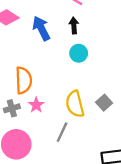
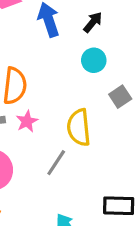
black arrow: (74, 25) -> (93, 22), turned 35
gray square: (104, 103) -> (120, 97), moved

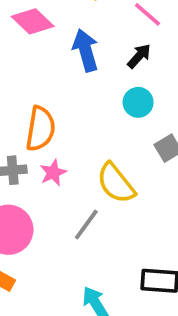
yellow semicircle: (79, 127) -> (116, 183), turned -36

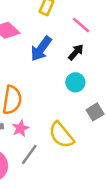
blue arrow: (86, 50) -> (41, 49), turned -128
gray line: (86, 225) -> (29, 154), moved

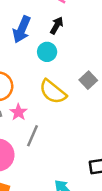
cyan circle: (75, 82) -> (47, 52), moved
yellow semicircle: (61, 135) -> (53, 92), moved

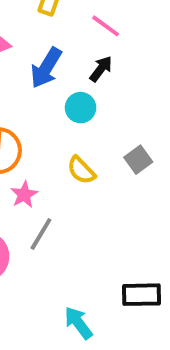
yellow semicircle: (53, 92) -> (81, 170), size x0.7

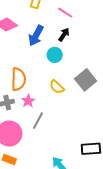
gray square: (138, 160) -> (86, 80), size x1.5

